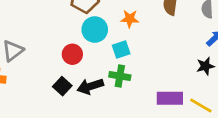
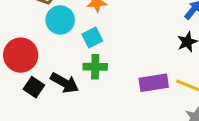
red circle: (72, 54) -> (21, 55), moved, size x1.5
black arrow: (90, 86) -> (64, 83), turned -125

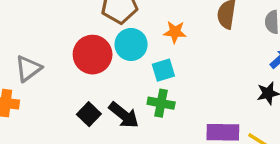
red circle: (21, 55) -> (93, 55), moved

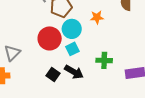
cyan square: (163, 70) -> (72, 49), moved
green cross: (161, 103) -> (104, 60), moved

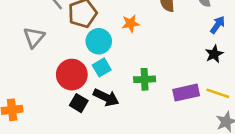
red circle: (50, 38) -> (72, 75), moved
gray triangle: (12, 53) -> (34, 37), moved

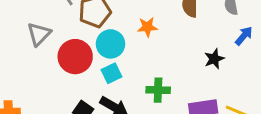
black star: (214, 54) -> (214, 59), moved
red circle: (72, 75) -> (75, 57), moved

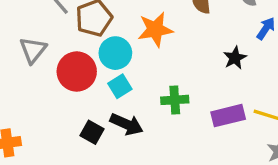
orange star: (147, 27) -> (155, 30), size x1.5

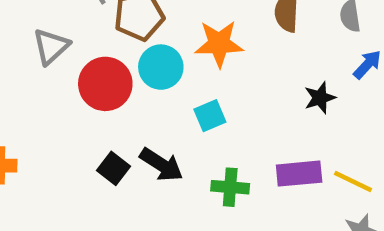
cyan square: (120, 86) -> (210, 116), moved
green cross: (175, 100) -> (230, 187), moved

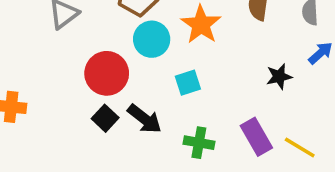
orange star: (219, 44) -> (201, 25), turned 30
red circle: (105, 84) -> (107, 73), moved
purple rectangle: (299, 174) -> (256, 137), turned 60

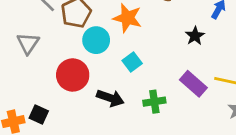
black square: (105, 118) -> (39, 114), moved

